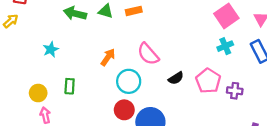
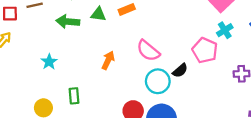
cyan circle: (129, 81) -> (158, 81), moved
pink pentagon: (208, 81) -> (205, 50), moved

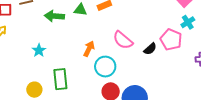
black semicircle: (180, 71) -> (150, 49), moved
cyan circle: (158, 81) -> (105, 67), moved
green rectangle: (74, 96) -> (60, 79), size x1.5

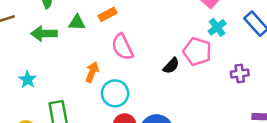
pink semicircle: (123, 40) -> (122, 47), moved, turned 30

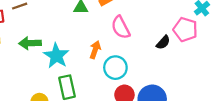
green arrow: (44, 34) -> (30, 43), moved
cyan star: (28, 80) -> (56, 56), moved, size x1.6

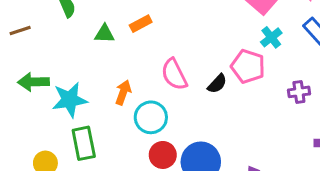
pink semicircle: (121, 27) -> (174, 74), moved
cyan star: (56, 56) -> (70, 100), turned 30

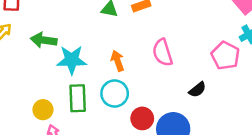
black semicircle: (217, 84) -> (197, 90), moved
orange arrow: (123, 92) -> (117, 61), turned -48
cyan circle: (151, 117) -> (115, 93), moved

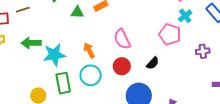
red circle: (142, 118) -> (122, 66), moved

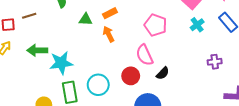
pink pentagon: (170, 34) -> (156, 25), moved
pink semicircle: (122, 39) -> (145, 55), moved
orange arrow: (89, 50) -> (109, 34), moved

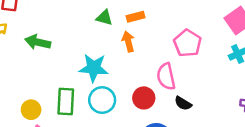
cyan star: (61, 63) -> (94, 68), moved
black semicircle: (163, 73) -> (183, 103), turned 64

